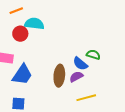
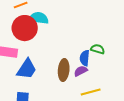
red circle: (20, 34) -> (25, 28), size x1.6
blue semicircle: (80, 64) -> (85, 58), turned 56

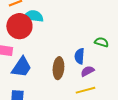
green semicircle: (98, 49) -> (101, 42), moved
purple semicircle: (81, 71) -> (87, 71), moved

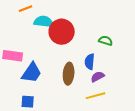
red circle: (19, 26) -> (62, 32), moved
green semicircle: (101, 42) -> (106, 41), moved

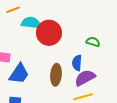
purple semicircle: (98, 77) -> (85, 78), size x1.5

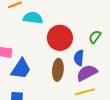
red circle: (49, 33) -> (60, 38), moved
green semicircle: (93, 42) -> (95, 37), turned -72

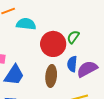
green semicircle: (95, 37) -> (73, 37), moved
purple semicircle: (87, 73) -> (87, 69), moved

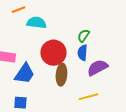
red circle: (53, 44) -> (53, 53), moved
blue semicircle: (72, 64) -> (82, 53), moved

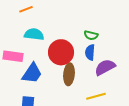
cyan semicircle: (36, 23) -> (34, 34), moved
green semicircle: (83, 36) -> (91, 35), turned -112

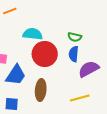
cyan semicircle: (34, 34) -> (33, 34), moved
brown ellipse: (69, 74) -> (41, 90), moved

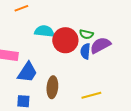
red circle: (45, 54) -> (65, 40), moved
purple semicircle: (89, 69) -> (100, 45), moved

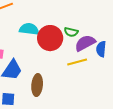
blue semicircle: (85, 51) -> (101, 49), moved
yellow line: (91, 95) -> (77, 62), moved

